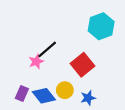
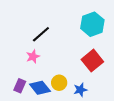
black line: (47, 49) -> (41, 34), moved
red square: (82, 65) -> (92, 61), moved

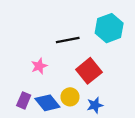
black line: (41, 34) -> (68, 40), moved, turned 30
red square: (92, 61) -> (89, 71), moved

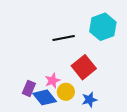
pink star: (39, 66) -> (52, 81), moved
purple rectangle: (24, 100) -> (29, 88), moved

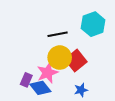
pink star: (52, 81) -> (47, 73), size x1.5
yellow circle: (66, 92) -> (60, 58), moved, size x1.5

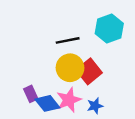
pink star: (47, 73) -> (69, 100), moved
purple rectangle: (26, 80) -> (31, 94), turned -48

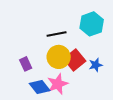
purple rectangle: (31, 94) -> (26, 64), moved
blue star: (95, 106) -> (96, 65), moved

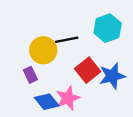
yellow circle: (59, 57) -> (43, 50), moved
blue star: (96, 65) -> (112, 76), size x1.6

